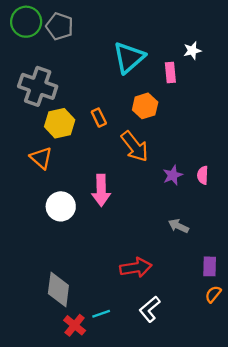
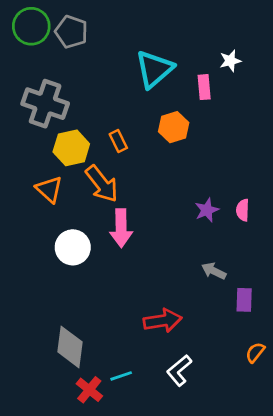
orange arrow: (135, 146) -> (102, 184), moved
purple rectangle: (210, 266) -> (244, 300), moved

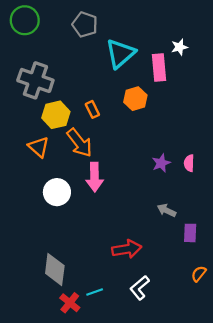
gray pentagon: (71, 32) -> (85, 25), moved
pink rectangle: (204, 87) -> (159, 68), size x1.4

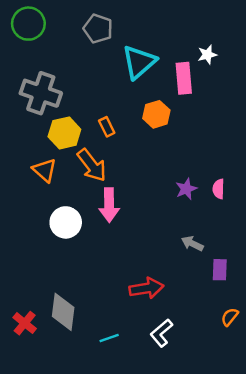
red cross: (70, 303) -> (25, 323), moved

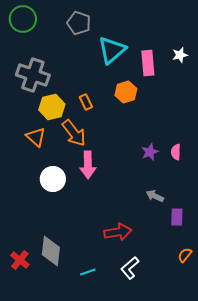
white star: (207, 55) -> (180, 55), moved

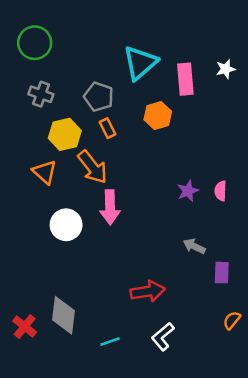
green circle: (23, 19) -> (35, 43), moved
gray pentagon: (79, 23) -> (99, 97), moved
gray cross: (33, 75) -> (41, 94), size x0.6

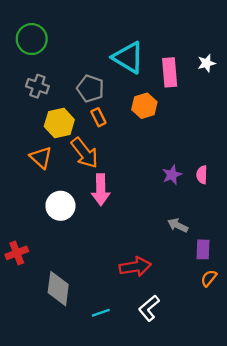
cyan triangle: (140, 63) -> (128, 57), turned -48
orange semicircle: (232, 320) -> (209, 278), moved
red cross: (25, 327) -> (17, 253), moved, turned 30

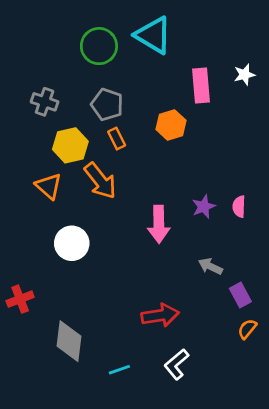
green circle: (32, 39) -> (99, 46), moved
cyan triangle: (128, 57) -> (153, 35), moved
pink arrow: (101, 190) -> (159, 224), moved
purple rectangle: (203, 249) -> (240, 295), turned -30

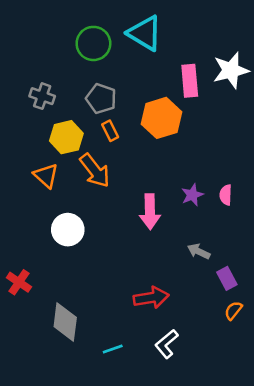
white star: (244, 75) -> (231, 70), size x1.8
orange hexagon: (171, 125) -> (161, 118), size x1.4
red cross: (20, 299) -> (19, 282), turned -35

